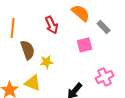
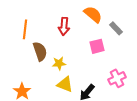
red arrow: (52, 25) -> (64, 26), turned 30
yellow triangle: (33, 83) -> (65, 84), moved

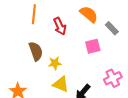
red arrow: (64, 26) -> (60, 26), turned -30
orange line: (25, 29) -> (34, 14), moved

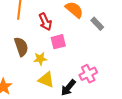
pink square: (93, 46) -> (58, 42), moved
pink cross: (113, 78) -> (88, 74), moved

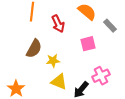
pink square: (58, 42) -> (88, 44), moved
brown semicircle: (21, 47) -> (34, 49), turned 48

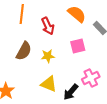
yellow star: (53, 61) -> (48, 56), moved

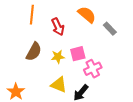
pink square: (78, 46) -> (78, 54), moved
pink cross: (91, 78) -> (93, 69), moved

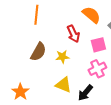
red arrow: (58, 27) -> (73, 34), moved
pink square: (78, 54) -> (98, 45), moved

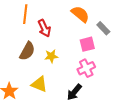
red arrow: (73, 34) -> (44, 28), moved
yellow triangle: (63, 85) -> (39, 84), moved

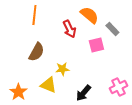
red arrow: (44, 28) -> (69, 29), moved
yellow star: (51, 56) -> (62, 69), moved
pink cross: (86, 68) -> (118, 87), moved

